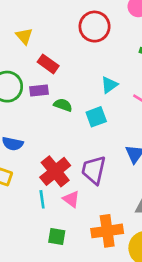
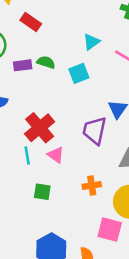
purple rectangle: (39, 90) -> (23, 65), moved
purple trapezoid: (94, 170) -> (95, 131), moved
orange cross: (107, 231) -> (92, 185), size x0.6

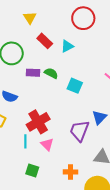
cyan triangle: (91, 42) -> (67, 46), moved
cyan square: (79, 73) -> (75, 86), turned 35

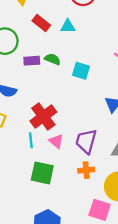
cyan triangle: (67, 46) -> (68, 26), turned 32
purple trapezoid: (79, 131) -> (86, 141), moved
green square: (32, 171) -> (42, 173), size x1.5

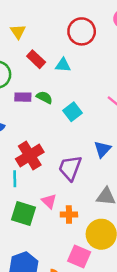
cyan square: (81, 71) -> (72, 112), turned 30
pink triangle: (56, 141) -> (49, 201), moved
purple trapezoid: (86, 141) -> (70, 168), moved

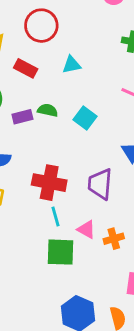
red circle: (82, 31) -> (41, 26), moved
cyan triangle: (63, 65) -> (72, 65), moved
red cross: (30, 156) -> (49, 183), turned -32
cyan line: (15, 179) -> (55, 217), moved

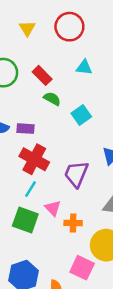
red rectangle: (26, 68) -> (42, 75), moved
purple rectangle: (22, 117) -> (26, 129), moved
cyan line: (55, 217) -> (31, 189), turned 30

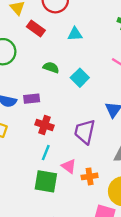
red rectangle: (42, 75) -> (36, 28), moved
red cross: (34, 159) -> (44, 125), size x0.7

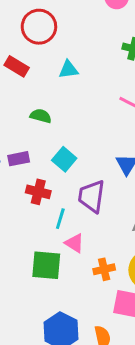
cyan square: (80, 78) -> (64, 159), moved
cyan line: (46, 153) -> (60, 219), moved
orange cross: (90, 176) -> (104, 269), moved

